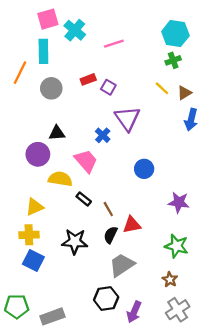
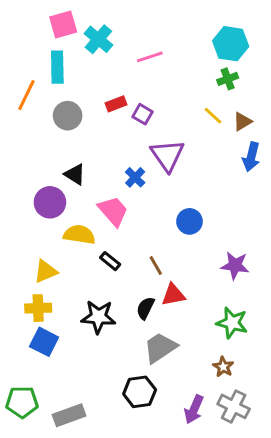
black triangle: (57, 133) -> (75, 174), turned 36
brown line: (108, 209) -> (156, 265), moved
gray cross: (178, 310) -> (234, 406), turned -30
purple arrow: (134, 312) -> (194, 409), moved

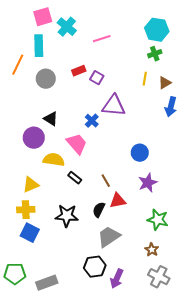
yellow line: (213, 116) -> (145, 79), turned 56
purple triangle: (167, 155) -> (114, 106), turned -50
blue circle: (189, 221) -> (140, 153), moved
purple star: (235, 265) -> (148, 183), moved, turned -30
purple arrow: (194, 409) -> (117, 279), moved

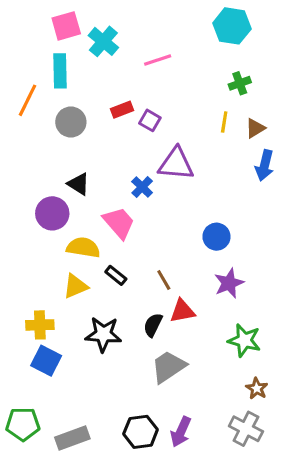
cyan hexagon: (157, 30) -> (232, 26), moved
yellow triangle: (31, 185) -> (75, 286), moved
brown star: (152, 250) -> (257, 388), moved
black hexagon: (95, 267) -> (141, 432), moved

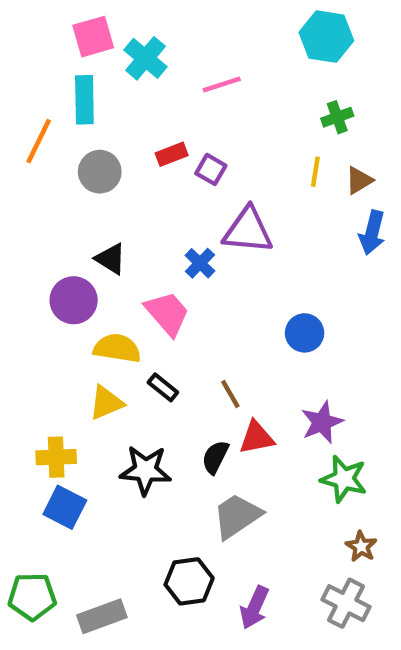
purple star: (229, 283) -> (322, 422), moved
black hexagon: (141, 432) -> (189, 581), moved

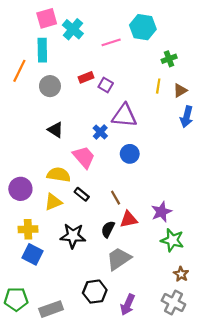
cyan hexagon: (326, 37) -> (143, 27), moved
purple circle: (74, 300) -> (20, 189), moved
blue circle: (305, 333) -> (130, 154), moved

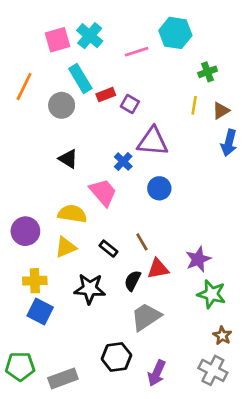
pink square: (47, 18) -> (58, 40), moved
cyan rectangle: (42, 50) -> (80, 79), moved, turned -30
black rectangle: (82, 194) -> (108, 249), moved

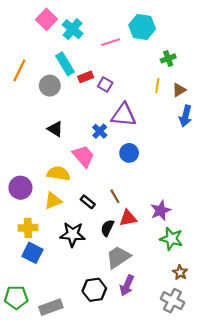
pink square: (58, 40) -> (47, 19), moved, turned -30
purple arrow: (157, 373) -> (127, 285), moved

